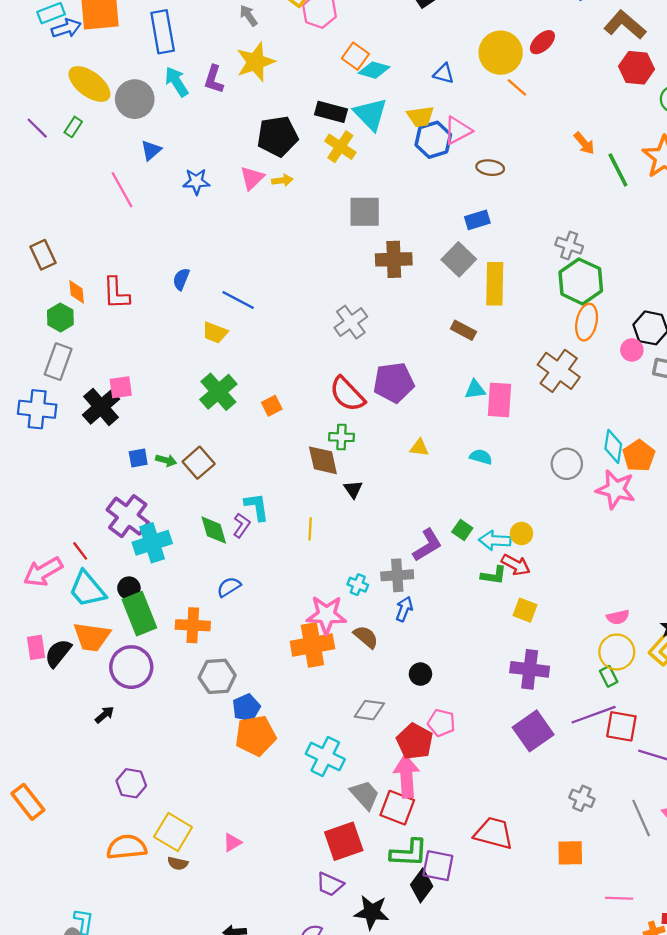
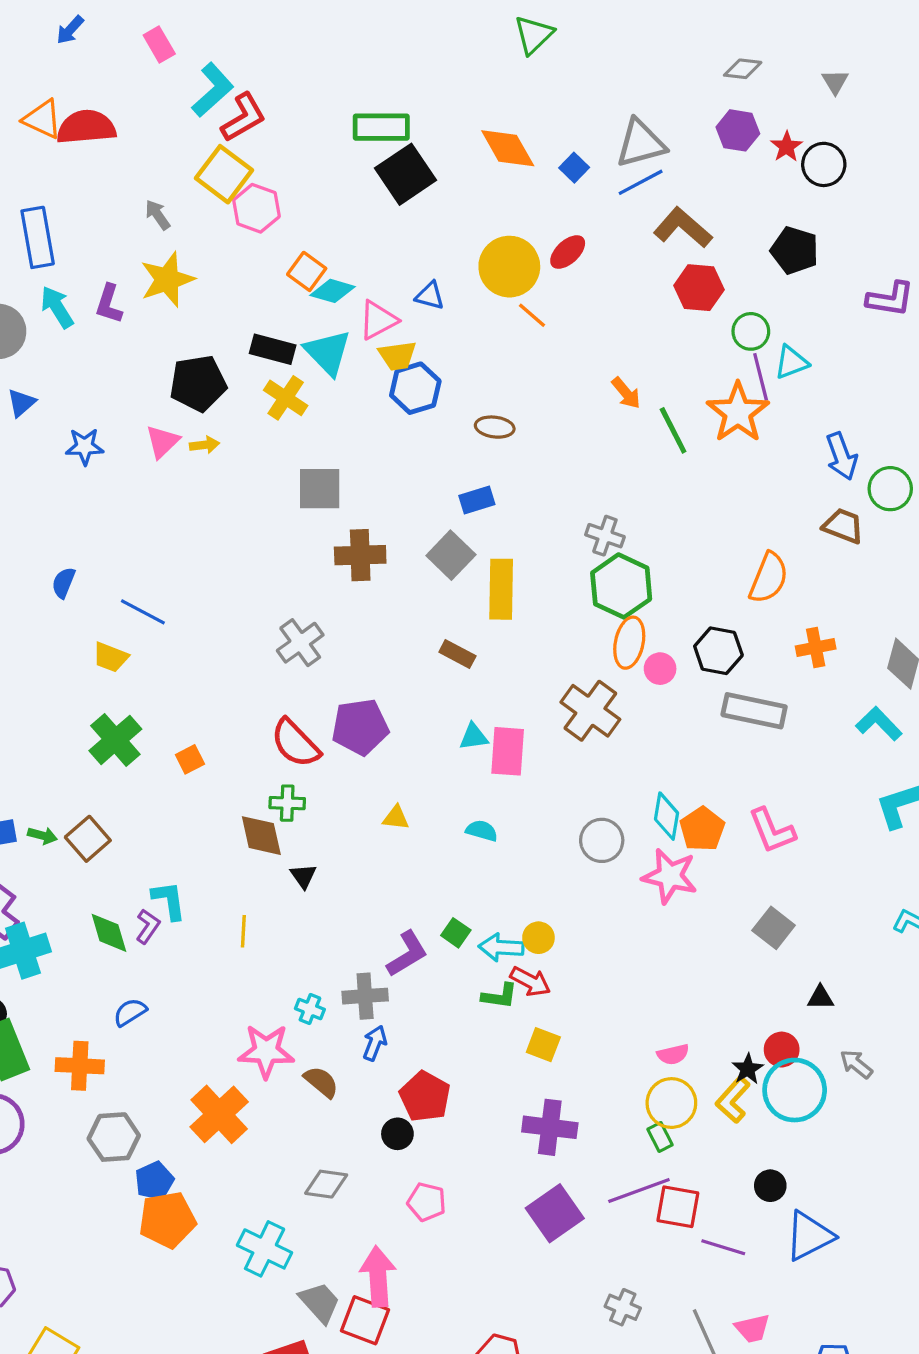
pink triangle: (458, 130) -> (378, 320), moved
pink circle: (632, 350) -> (660, 669), moved
orange cross: (312, 645) -> (219, 1114), moved, turned -33
red pentagon: (415, 741) -> (425, 1097), moved

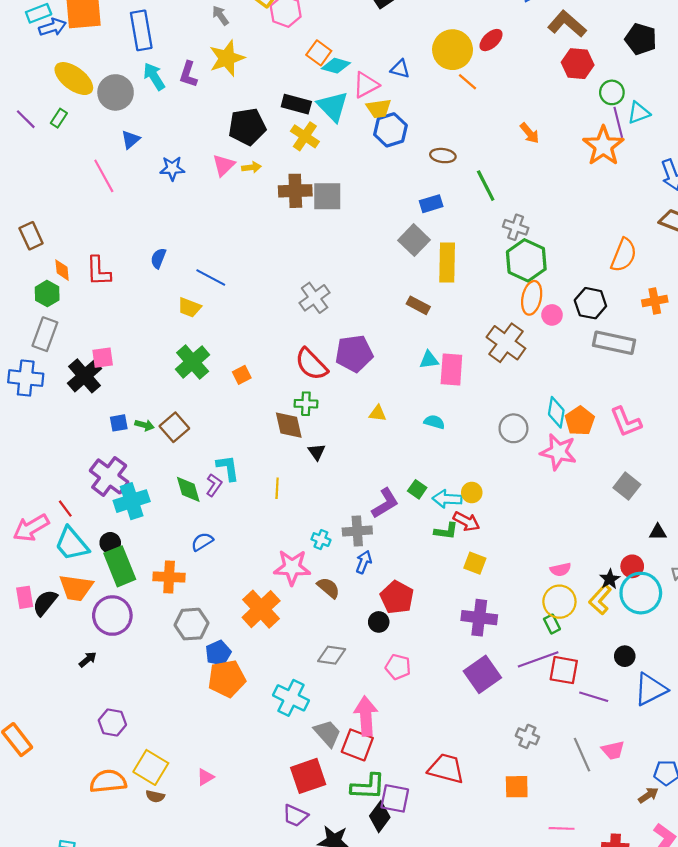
green line: (673, 430) -> (486, 186), moved
brown cross: (360, 555) -> (295, 191), moved

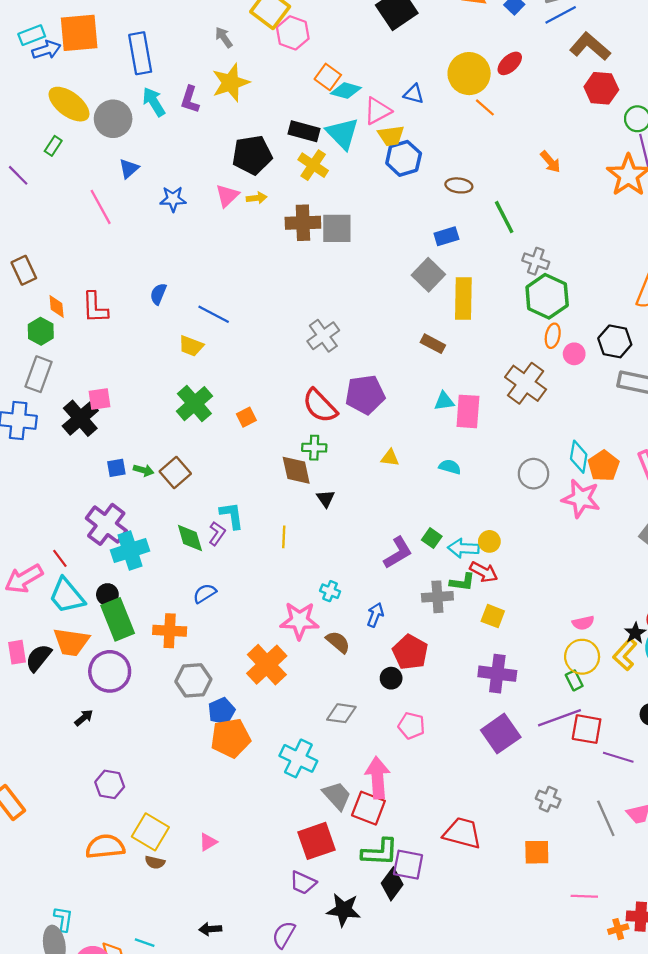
purple line: (26, 119) -> (18, 175), moved
orange ellipse: (532, 298) -> (553, 336), size x0.7
gray cross: (357, 531) -> (437, 597), moved

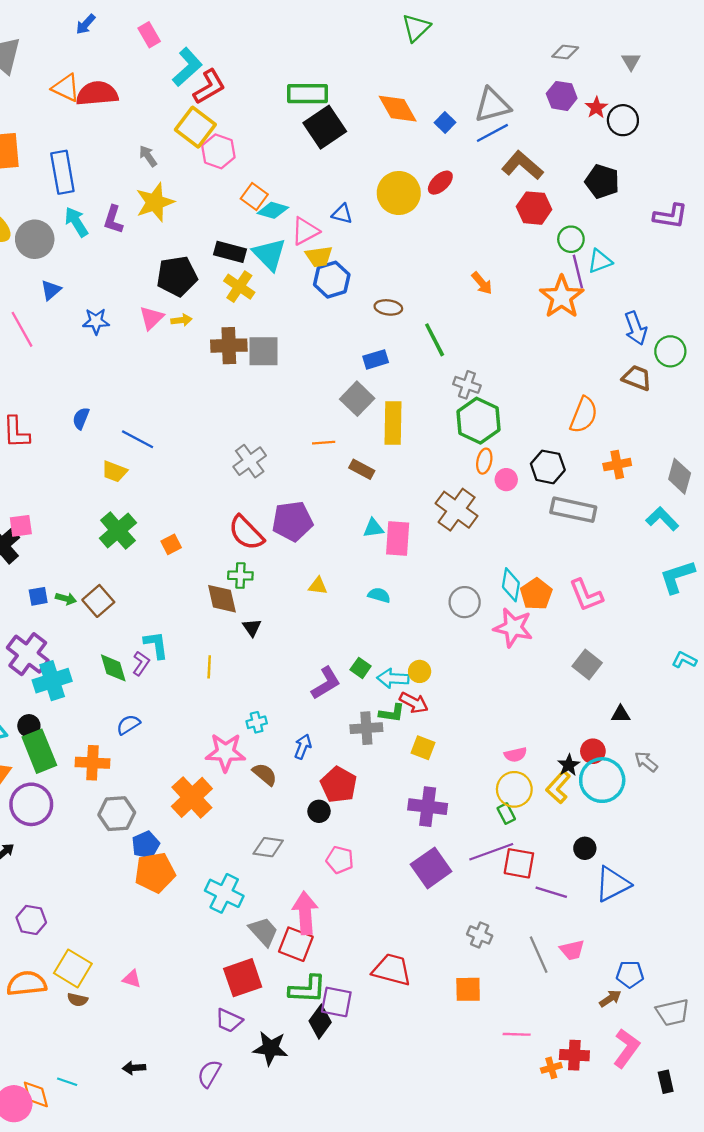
orange line: (485, 107) -> (324, 443), moved, turned -45
cyan cross: (330, 591) -> (257, 722), turned -36
pink triangle: (208, 842) -> (132, 979), turned 48

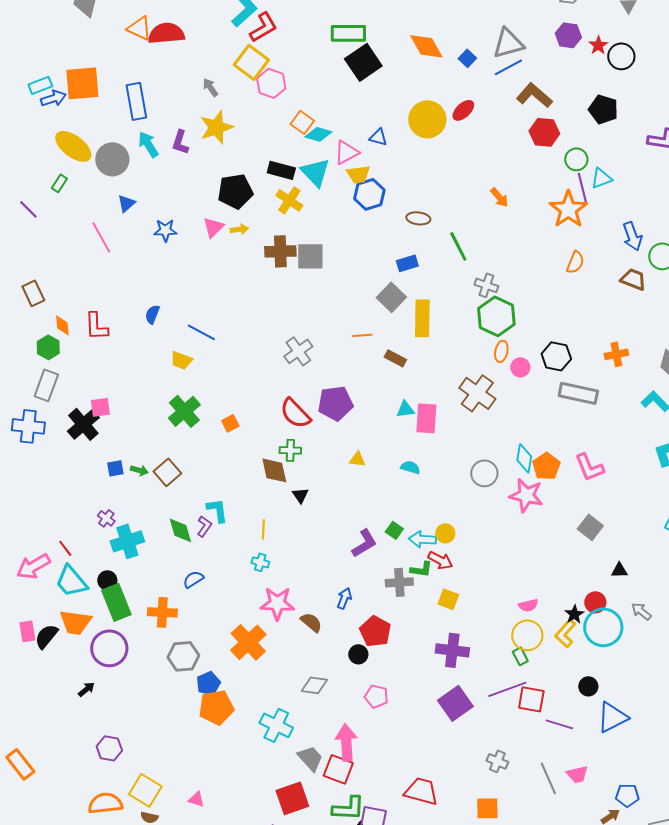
orange semicircle: (584, 415) -> (575, 262), moved, size x0.7
purple cross: (28, 654) -> (106, 518), size x0.5
cyan cross: (257, 722) -> (260, 562), moved, turned 30

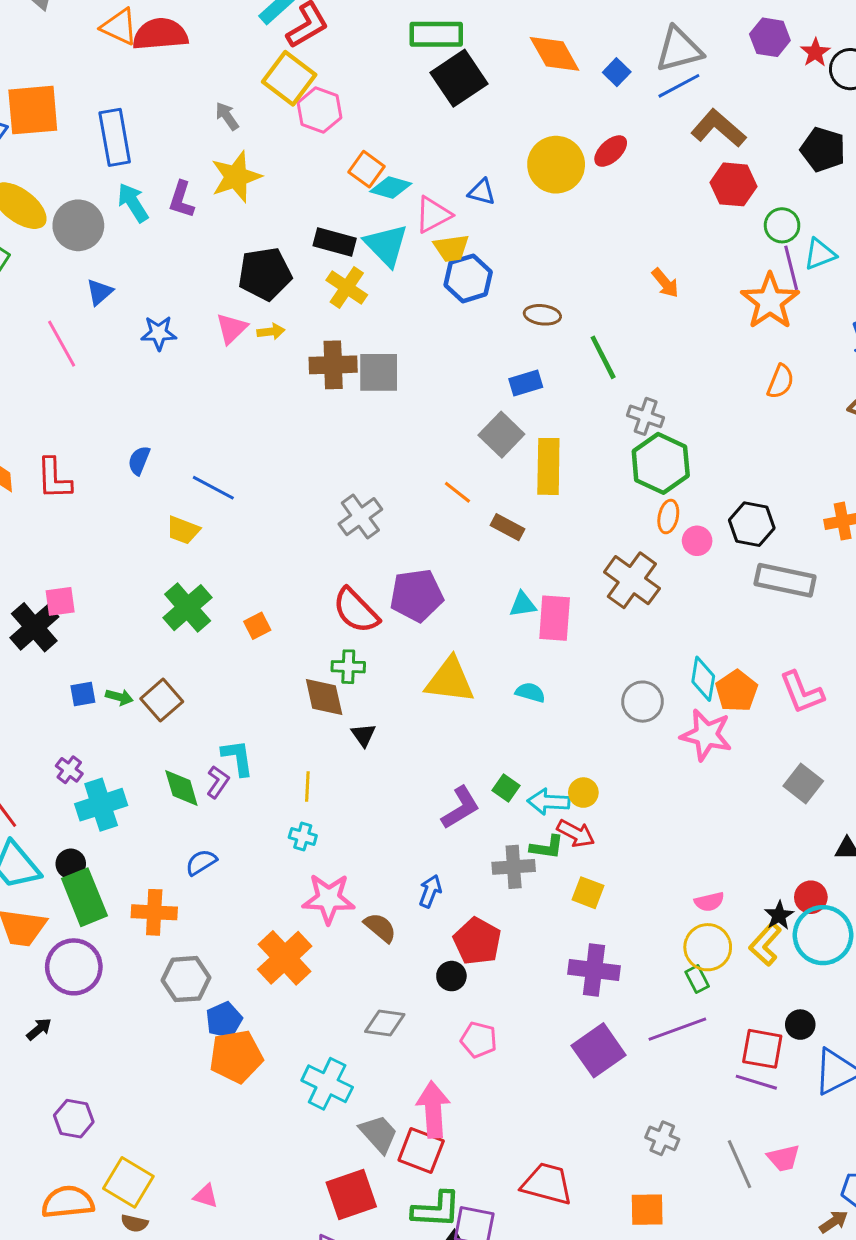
orange line: (362, 335) -> (457, 492), turned 42
yellow triangle: (357, 459) -> (450, 680), size x2.0
red square: (531, 699) -> (762, 1049), moved

